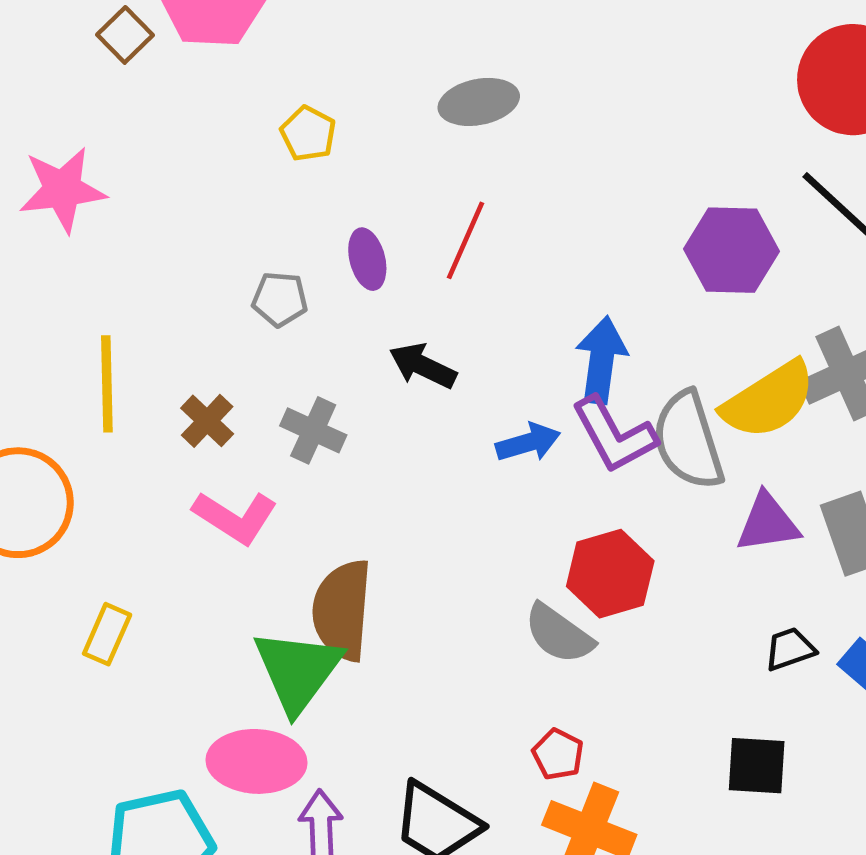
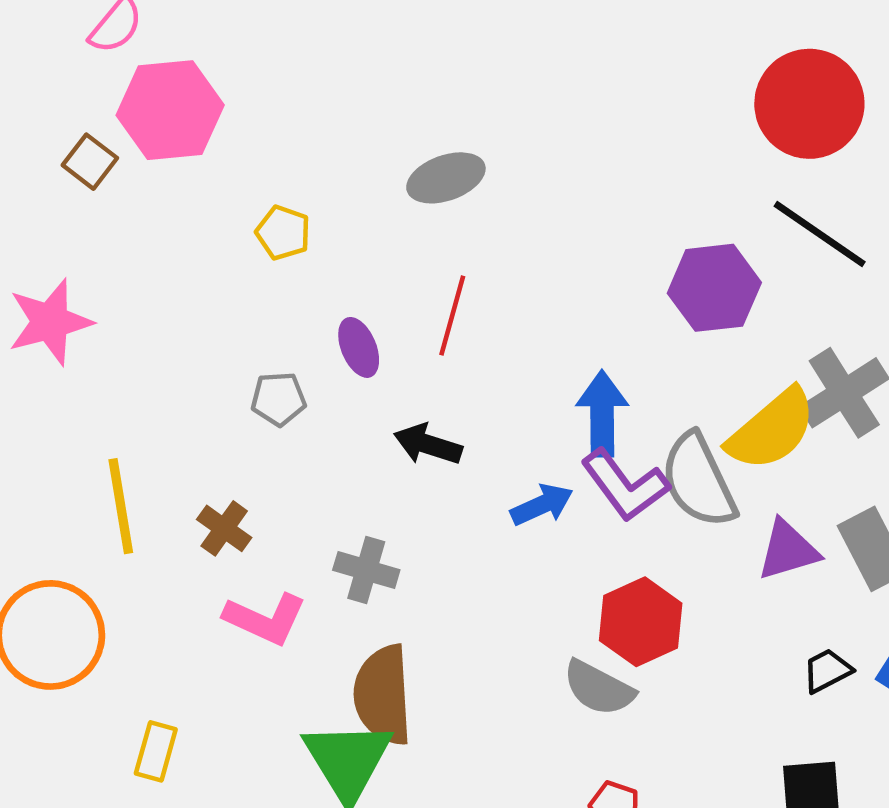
gray cross: (313, 430) -> (366, 570), moved

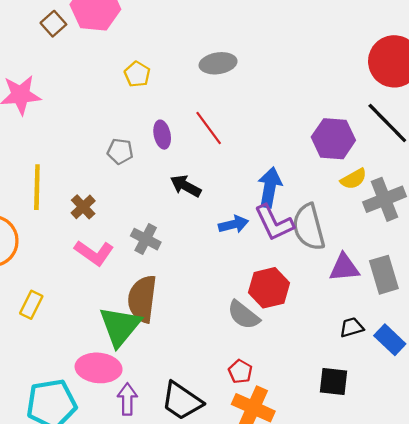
red line: (452, 315) -> (209, 128), turned -63
yellow semicircle: (772, 430) -> (354, 179), moved, size x0.6

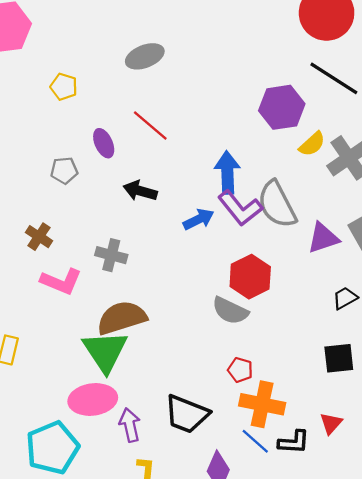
brown semicircle: (142, 299) -> (122, 318), turned 78

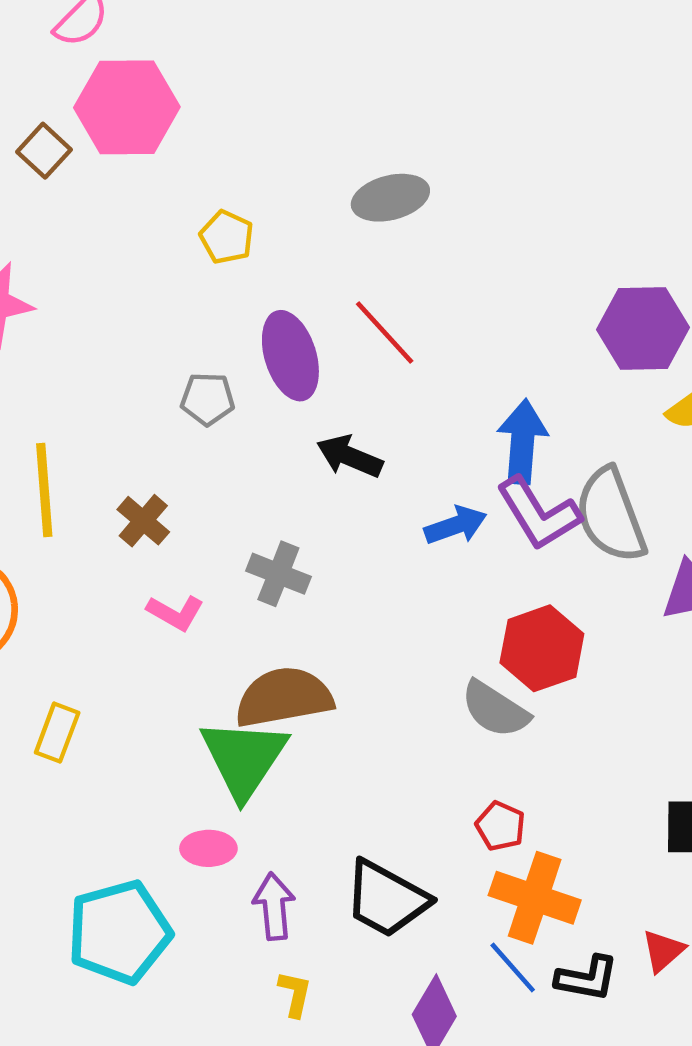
purple ellipse: (104, 143) -> (290, 356), size x1.5
pink L-shape: (61, 281) -> (175, 613), size x0.7
pink ellipse: (93, 399) -> (208, 848), size x0.6

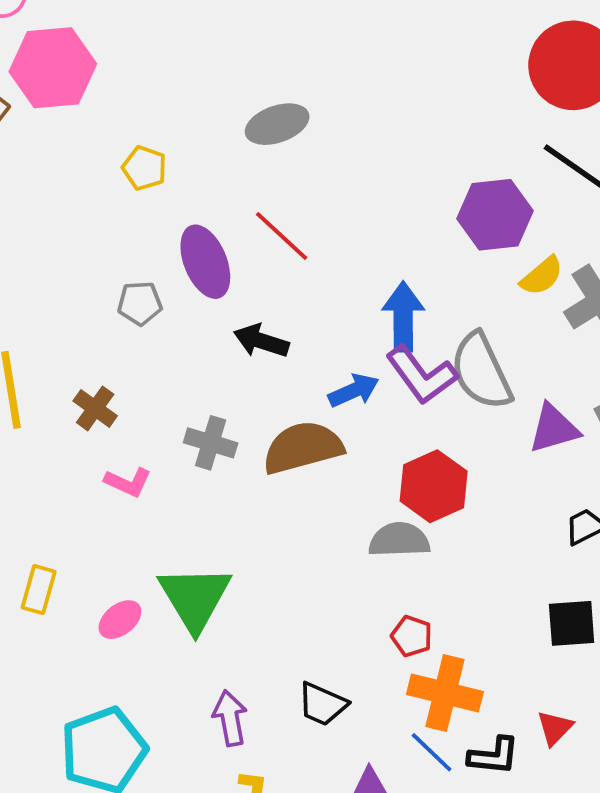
brown semicircle: (284, 697) -> (303, 448), moved
gray semicircle: (495, 709) -> (399, 540), turned 150
pink ellipse: (208, 848) -> (120, 620), moved, turned -33
black trapezoid: (386, 899) -> (322, 704), size x0.7

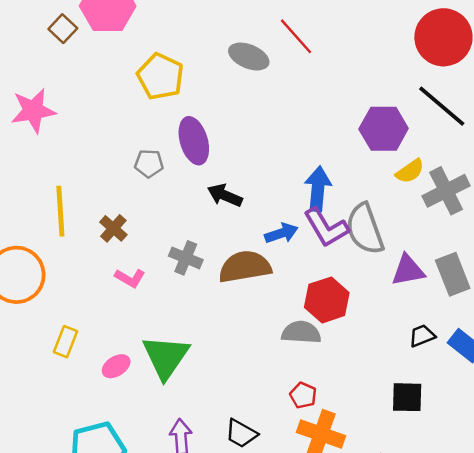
gray ellipse: (277, 124) -> (249, 57), turned 36
yellow pentagon: (144, 168) -> (160, 76), size x1.6
red line: (282, 236) -> (296, 36), moved

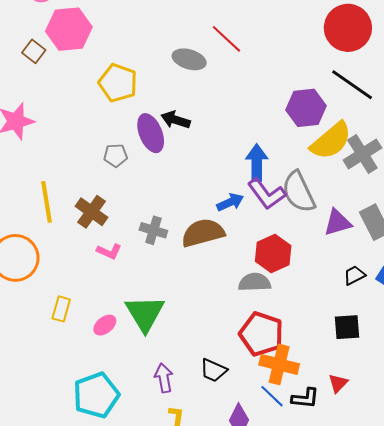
yellow semicircle: (410, 171) -> (331, 141), size x1.8
black arrow: (225, 195) -> (176, 120), moved
brown cross: (113, 228) -> (92, 212), size x1.4
red pentagon: (303, 395) -> (261, 334), size x2.0

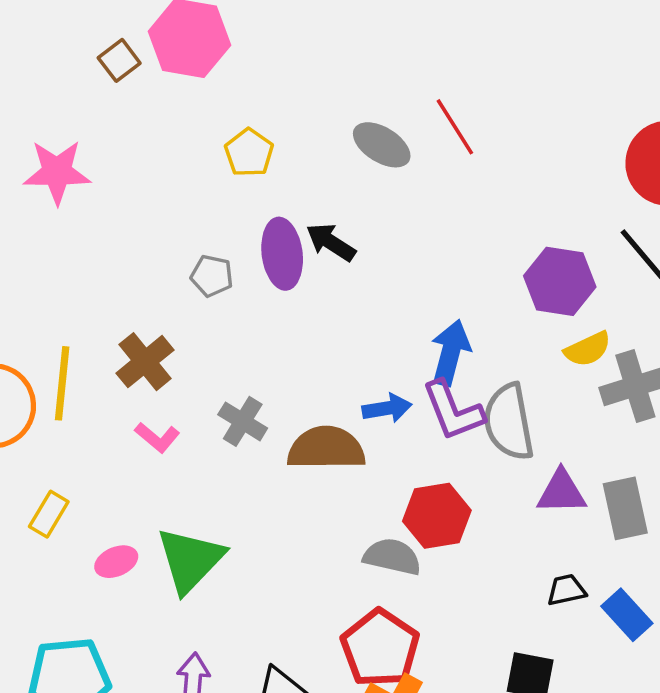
yellow pentagon: (118, 83) -> (249, 153), size x0.7
yellow semicircle: (331, 141) -> (588, 349), size x0.6
yellow line: (46, 202) -> (62, 383), moved

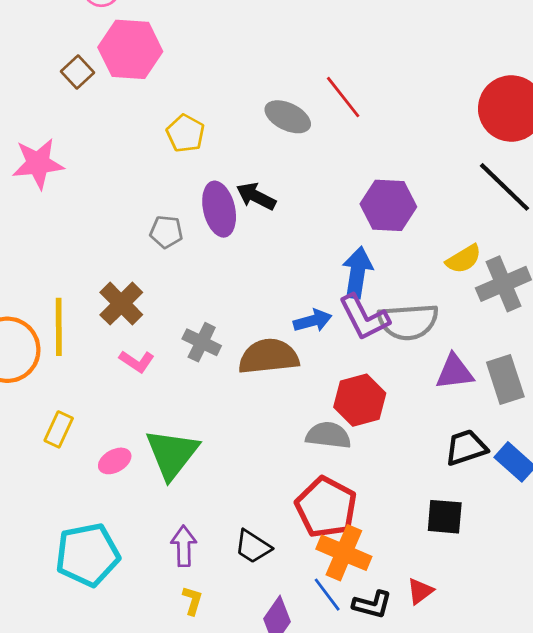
purple hexagon: (560, 281) -> (388, 205), moved
gray semicircle: (509, 422) -> (408, 322), turned -78
black trapezoid: (566, 590) -> (466, 448), size x1.4

